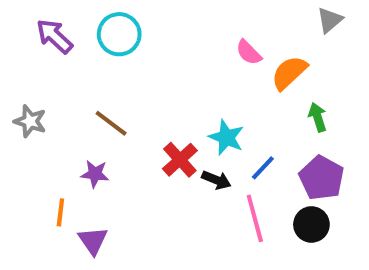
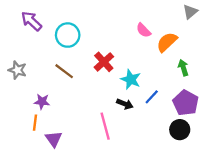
cyan circle: (119, 34) -> (68, 35), moved
red cross: (180, 160) -> (104, 62), moved
purple star: (95, 174) -> (42, 102), moved
pink line: (255, 218) -> (105, 126), moved

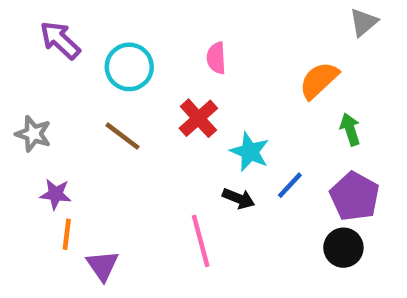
pink semicircle: (144, 30) -> (216, 58), moved, turned 42
purple star: (42, 102) -> (56, 194), moved

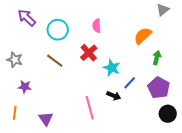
green arrow: (350, 129) -> (157, 58), turned 32
black arrow: (239, 199) -> (114, 96), moved
orange line: (67, 234) -> (15, 113), moved
black circle: (343, 248) -> (168, 114), moved

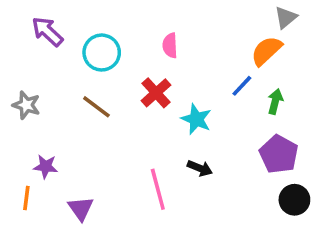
orange semicircle: (143, 36) -> (266, 51), moved
blue line: (130, 83) -> (242, 86), moved
purple star: (25, 87) -> (46, 166), moved

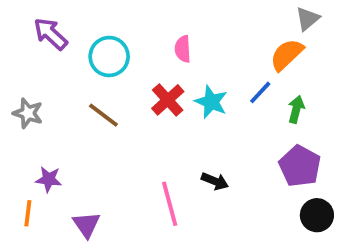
cyan star: (196, 119) -> (211, 102), moved

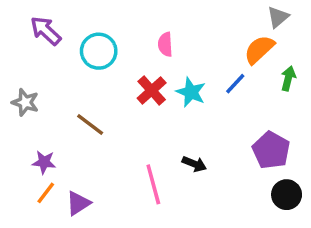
green arrow: (296, 109) -> (288, 78), moved
brown line: (103, 115) -> (90, 125), moved
orange line: (28, 213) -> (46, 193), moved, turned 30
purple triangle: (86, 225) -> (78, 203), turned 32

